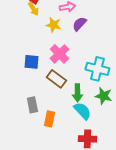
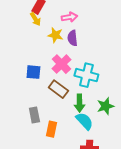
purple semicircle: (79, 24) -> (72, 38), moved, turned -49
cyan cross: (97, 69) -> (86, 75), moved
green star: (103, 96) -> (105, 106), turned -30

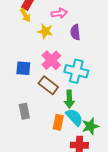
purple semicircle: (72, 38) -> (75, 32), moved
green star: (105, 106) -> (90, 126), moved
orange rectangle: (51, 129) -> (58, 122), moved

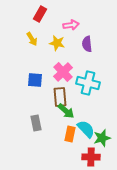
yellow arrow: (25, 15) -> (32, 39), moved
brown rectangle: (48, 85) -> (60, 97), turned 48
green arrow: (69, 99) -> (66, 111), moved, turned -48

